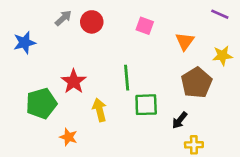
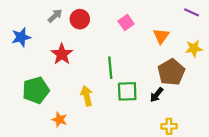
pink square: (145, 26) -> (126, 23), turned 35
red star: (74, 81) -> (62, 54), moved
black arrow: (180, 120) -> (157, 95), moved

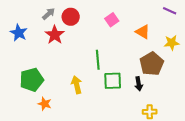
orange triangle: (161, 36) -> (143, 32), turned -35
blue star: (21, 37) -> (19, 33), turned -30
red star: (62, 54) -> (55, 35), moved
black arrow: (157, 95) -> (139, 84), turned -48
orange star: (60, 120) -> (45, 104), moved

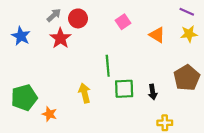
yellow star: (172, 43) -> (189, 34), moved
brown pentagon: (152, 64) -> (187, 78), moved
green pentagon: (32, 80) -> (24, 98), moved

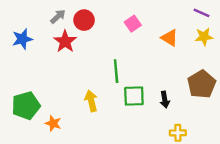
blue star: (21, 36) -> (22, 39), turned 30

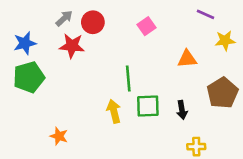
purple line: (202, 13) -> (205, 14), moved
orange triangle: (170, 38) -> (187, 59), moved, turned -36
red star: (65, 41) -> (72, 46), turned -30
yellow arrow: (91, 101) -> (114, 111), moved
green pentagon: (26, 106) -> (29, 77), moved

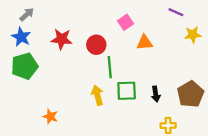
gray arrow: (64, 18) -> (27, 14), moved
red circle: (93, 22) -> (96, 45), moved
blue star: (25, 43) -> (21, 37), turned -30
orange triangle: (187, 59) -> (145, 42), moved
brown pentagon: (222, 93) -> (191, 94), moved

